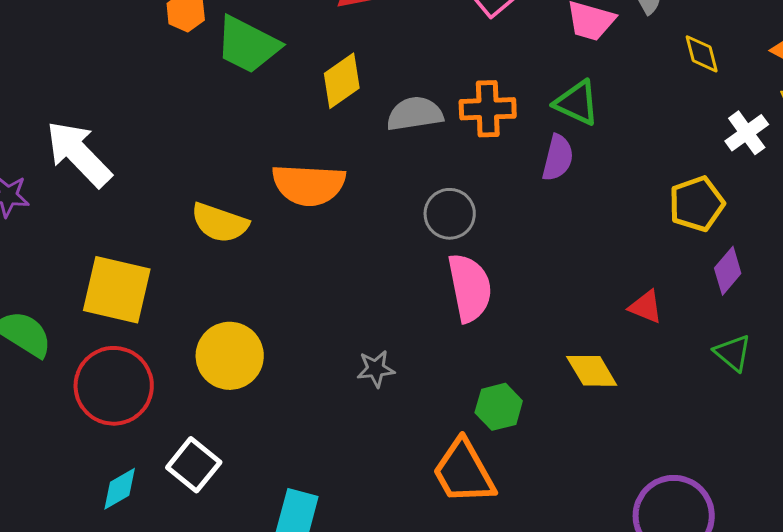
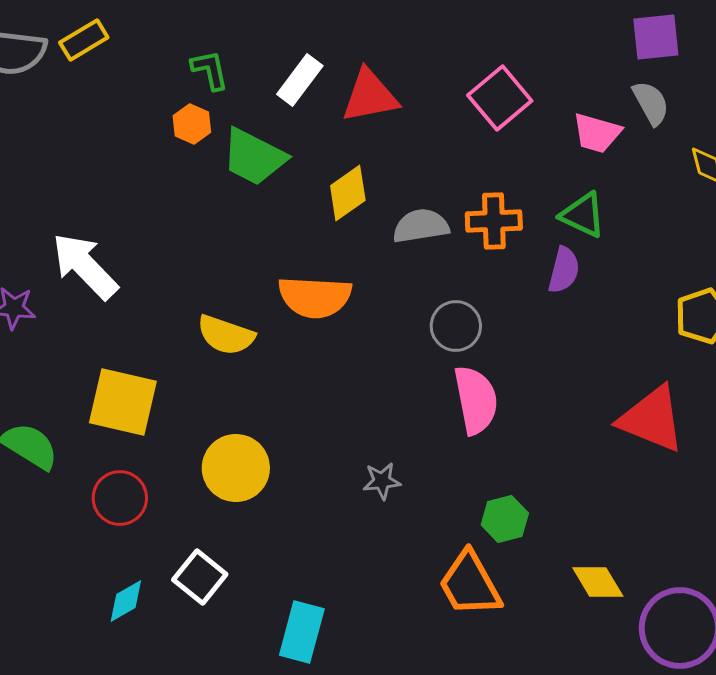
red triangle: (646, 307) -> (652, 419), size x2.0
yellow diamond: (592, 371) -> (598, 582), moved
red circle: (114, 386) -> (120, 498), size x0.7

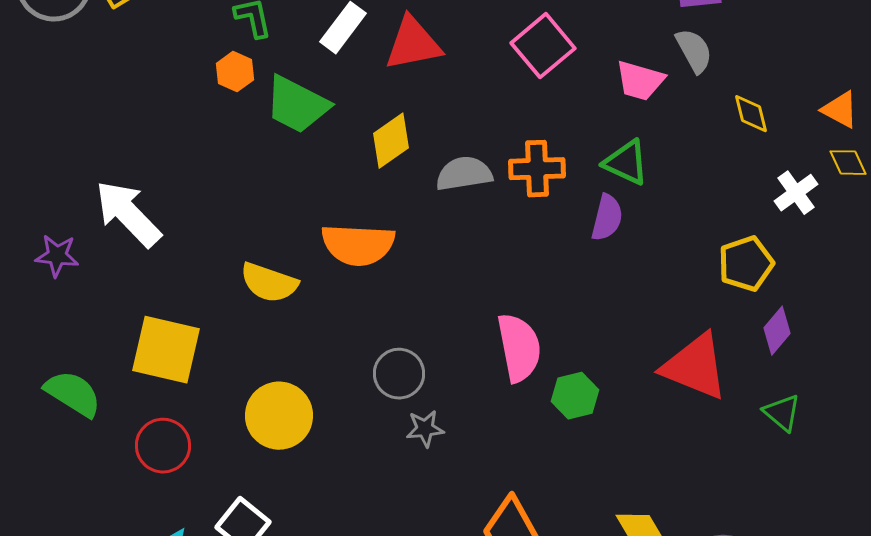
gray circle: (456, 326) -> (399, 374), moved
green hexagon: (505, 519) -> (575, 396), moved

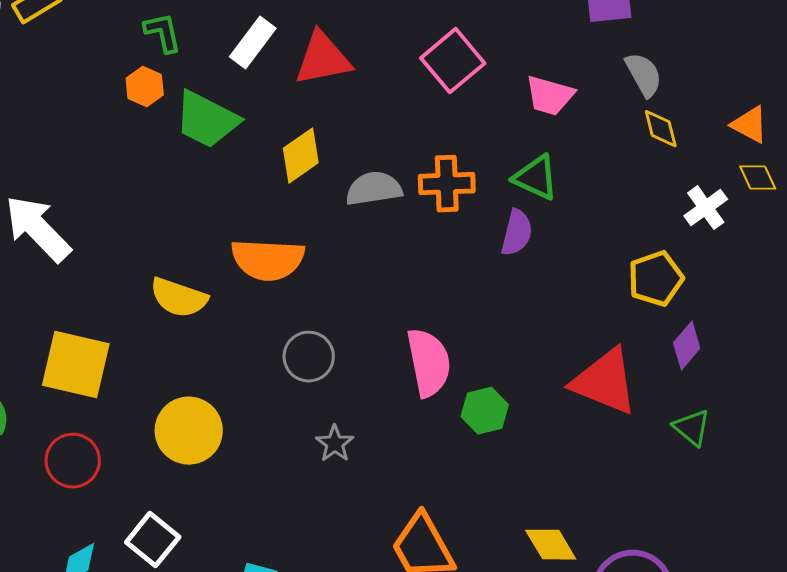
gray semicircle: (694, 51) -> (644, 75), moved
gray circle: (399, 374) -> (309, 357), moved
gray star: (425, 429) -> (335, 444), turned -30

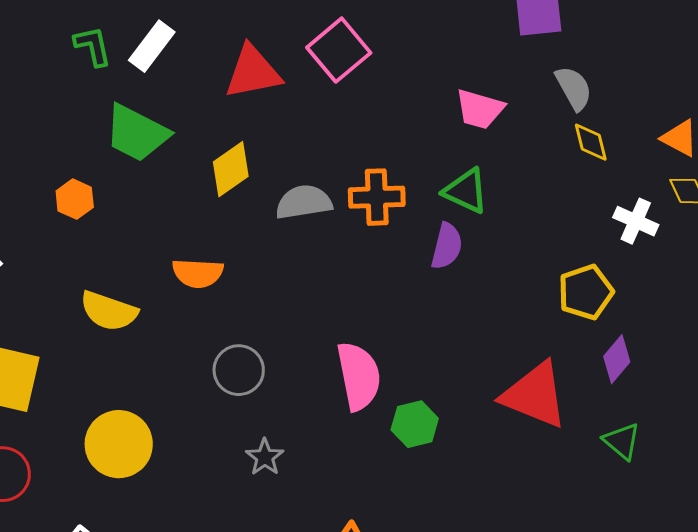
white rectangle: (253, 43) -> (152, 46), moved
pink square: (453, 61) -> (339, 50), moved
orange hexagon: (145, 87) -> (75, 199), moved
white cross: (706, 208) -> (636, 221), turned -30
orange semicircle: (268, 260) -> (198, 273), size x0.7

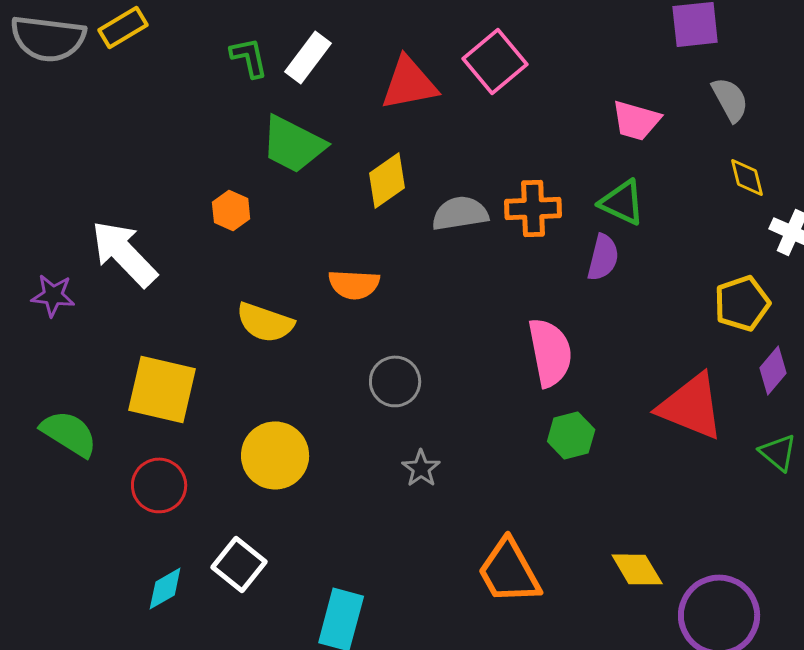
yellow diamond: (591, 142) -> (747, 177), moved
pink semicircle: (359, 376) -> (550, 352), moved

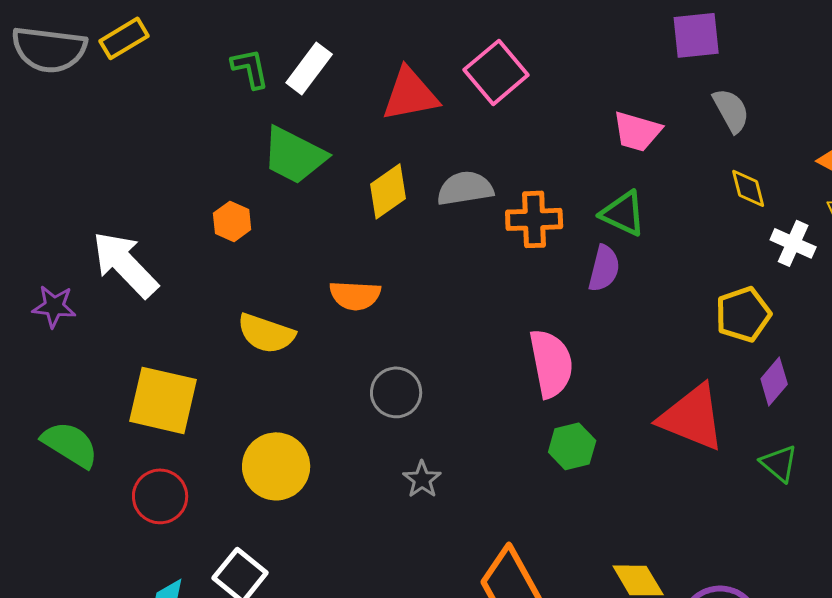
gray semicircle: (460, 213) -> (465, 188), moved

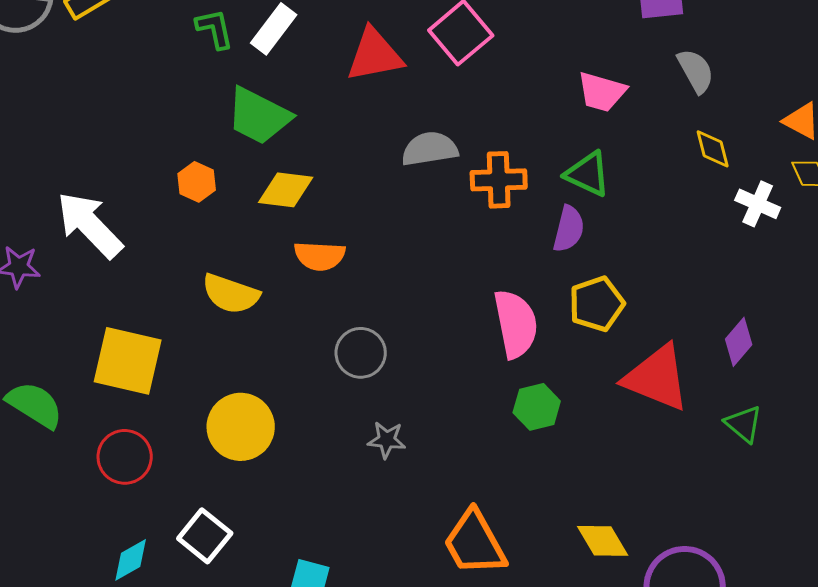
yellow diamond: (388, 191) -> (286, 190), moved, turned 42
yellow pentagon: (743, 314) -> (597, 304), moved
gray star: (422, 479) -> (387, 440), turned -30

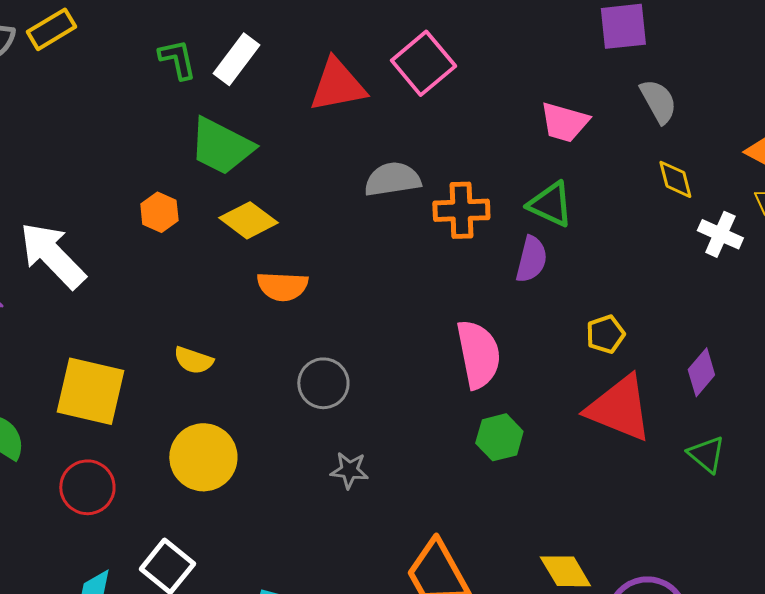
yellow diamond: (286, 190) -> (248, 220), turned 30
yellow semicircle: (231, 294) -> (193, 360), moved, size x0.7
yellow pentagon: (597, 304) -> (605, 334), moved, size x0.7

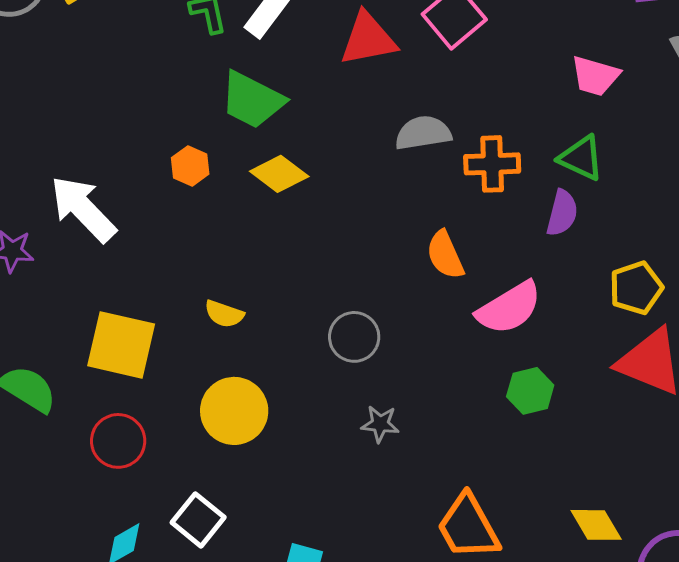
orange semicircle: (282, 286) -> (445, 255), moved, turned 63
yellow pentagon: (605, 334) -> (636, 288), size x1.4
pink semicircle: (478, 354) -> (509, 308), turned 70

